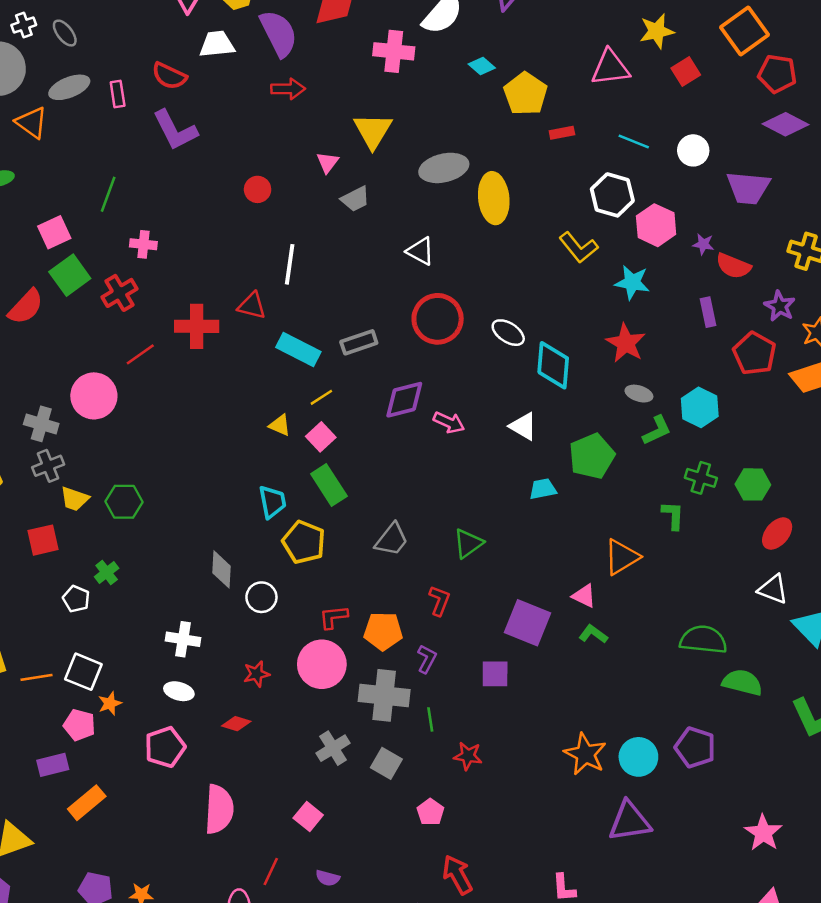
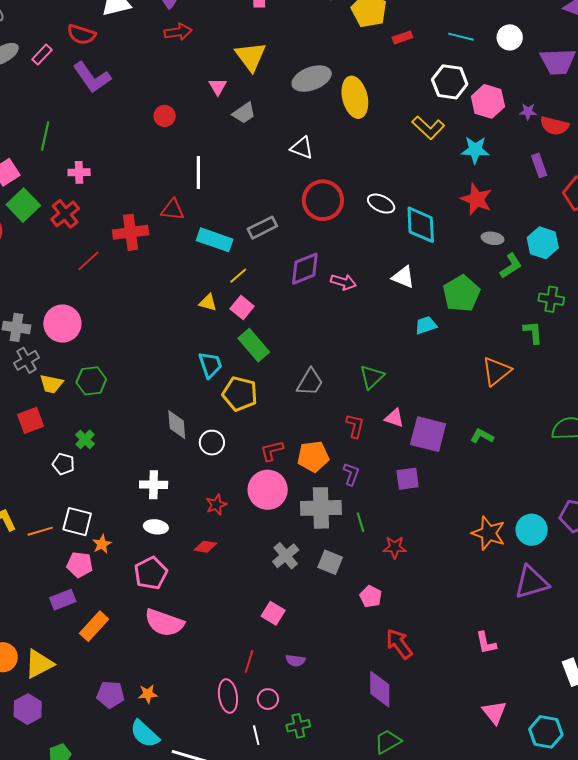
pink rectangle: (118, 94) -> (42, 55), turned 60
pink circle: (94, 396) -> (62, 324), moved
pink triangle: (584, 596) -> (394, 418), moved
pink semicircle: (219, 809) -> (164, 623), moved, turned 114

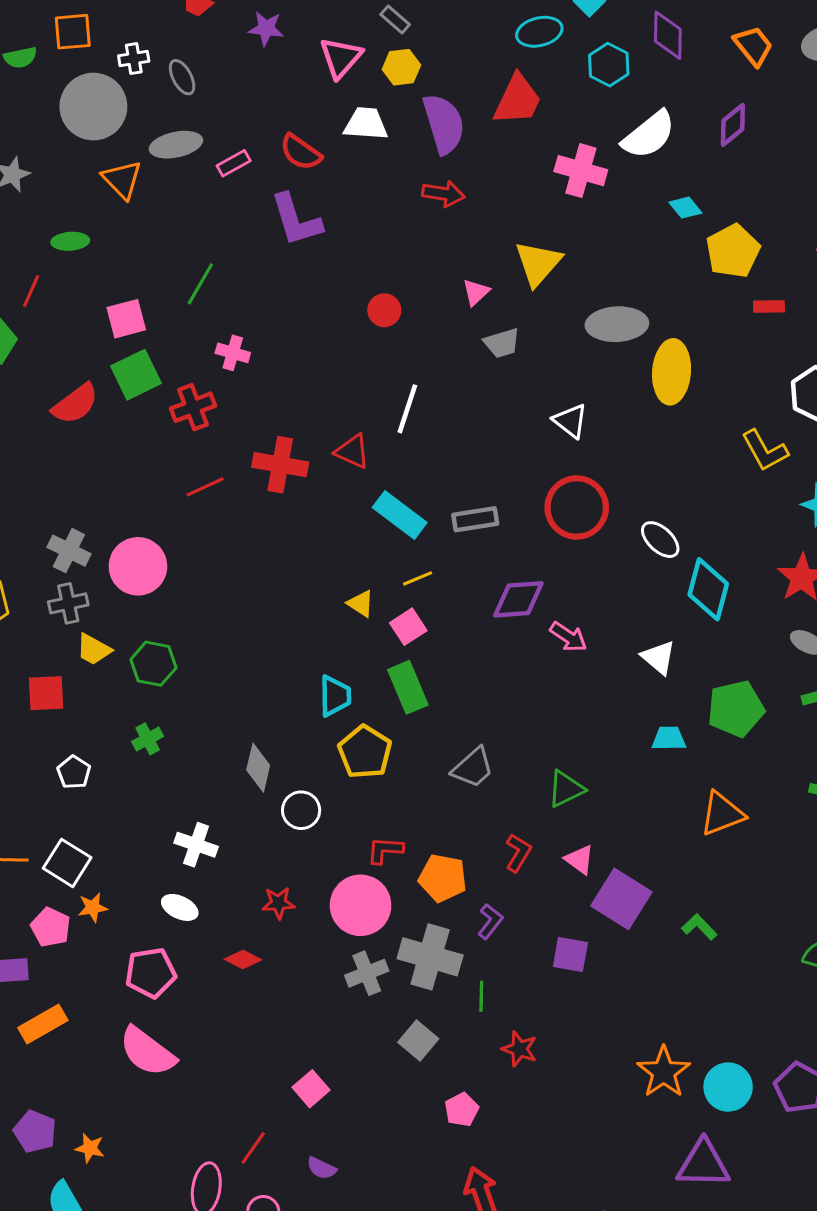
orange triangle: (496, 371) -> (722, 814), moved
green cross: (85, 439) -> (148, 739), moved
gray cross: (286, 556) -> (367, 973), moved

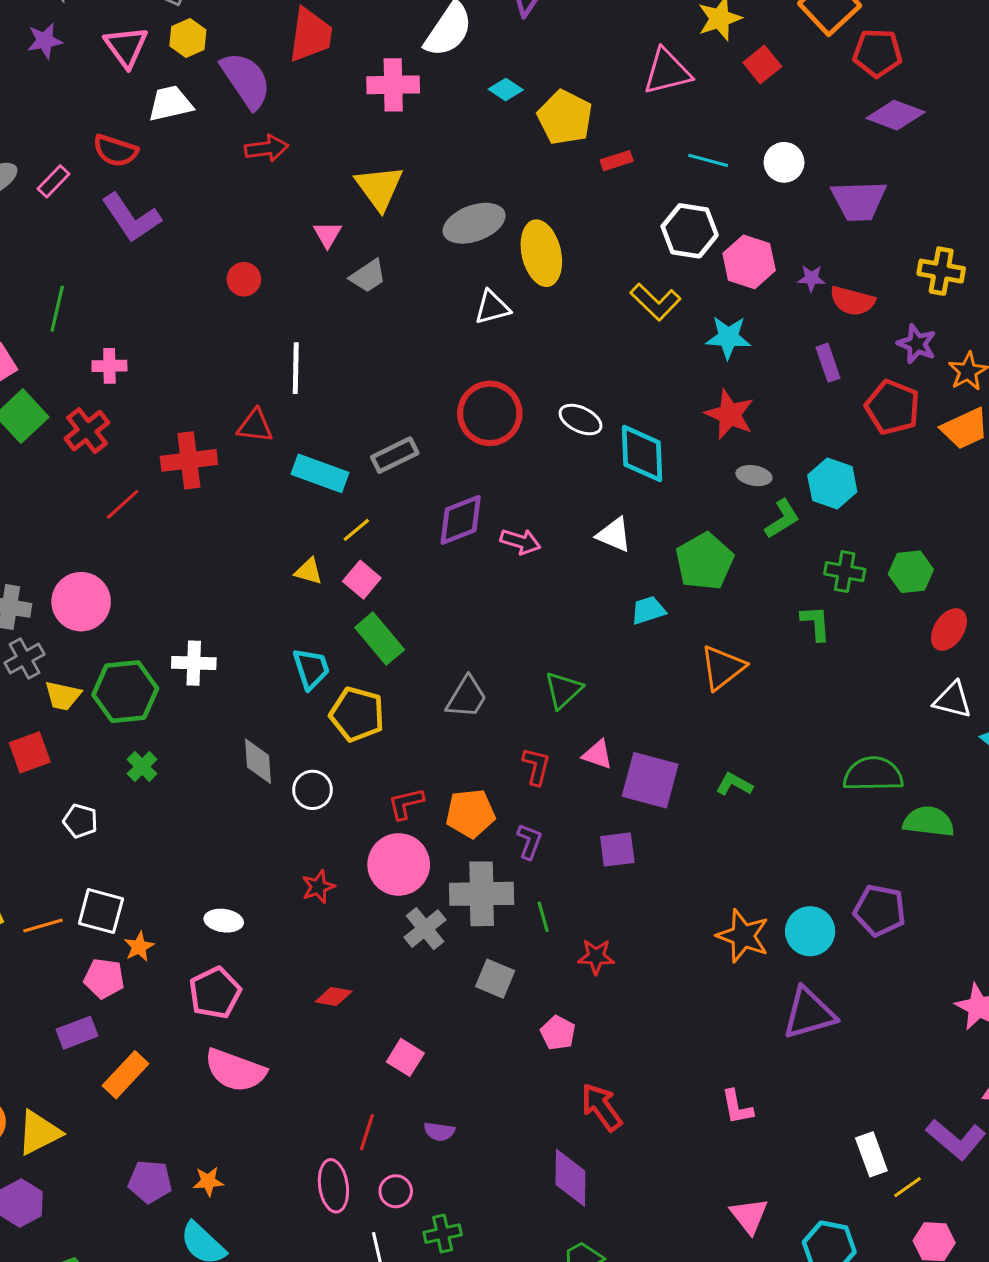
white triangle: (570, 421) -> (492, 307), moved, turned -36
green hexagon: (153, 664) -> (125, 692), size x1.4
white cross: (196, 845) -> (194, 663), moved
red diamond: (243, 960) -> (334, 997), moved

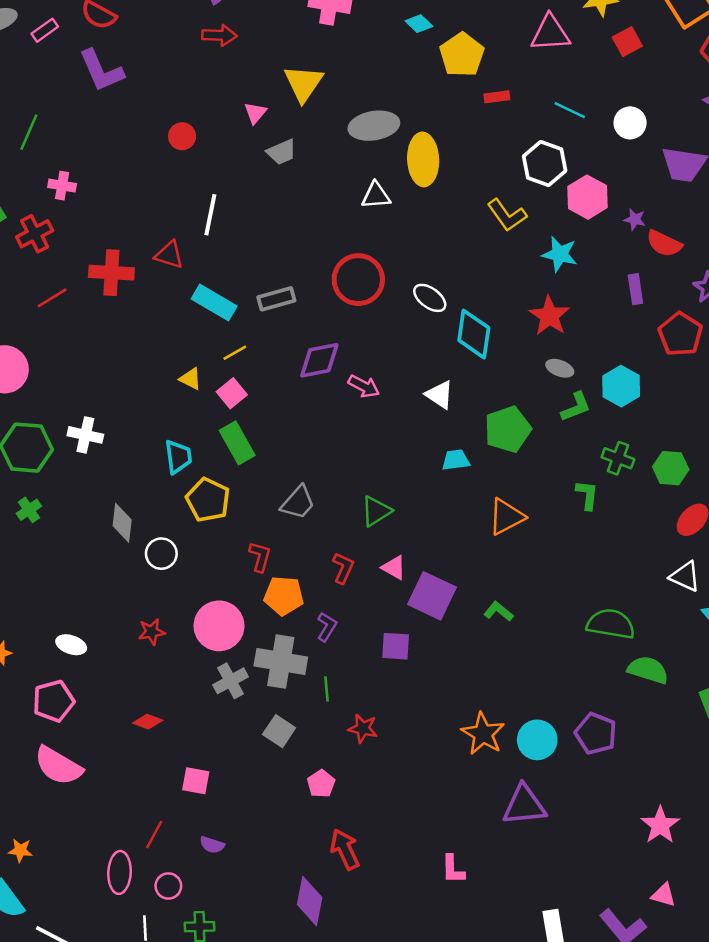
red L-shape: (406, 804) -> (260, 557), moved, turned 108
pink square: (405, 1057) -> (196, 781), turned -32

